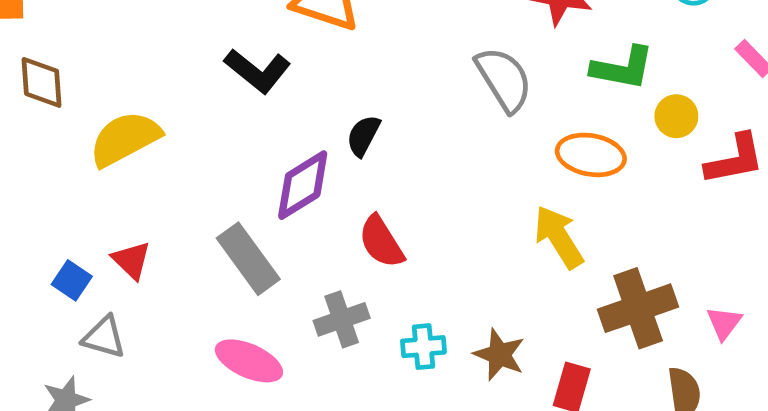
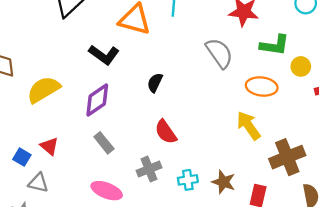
purple diamond: (303, 185) -> (97, 100), moved
gray rectangle: (248, 259) -> (104, 143), size x0.7

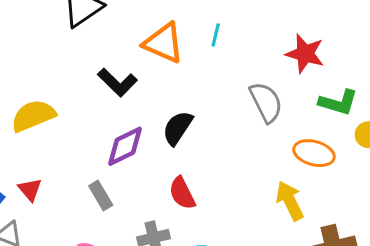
black semicircle: (155, 83) -> (178, 128), size x1.4
purple diamond: (97, 100) -> (125, 146), moved

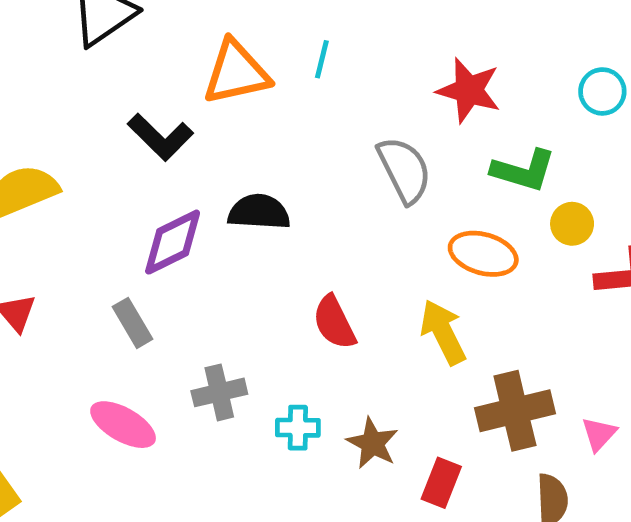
orange triangle: (164, 43) -> (236, 72), turned -36
black semicircle: (178, 128) -> (259, 212), turned 60
red semicircle: (182, 193) -> (334, 322), moved

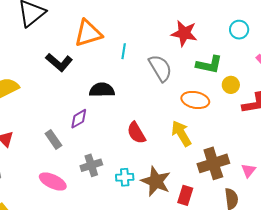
cyan line: (322, 59) -> (124, 51), moved
purple diamond: (173, 242) -> (79, 119), moved, size x0.7
brown star: (373, 443) -> (156, 181), size x1.4

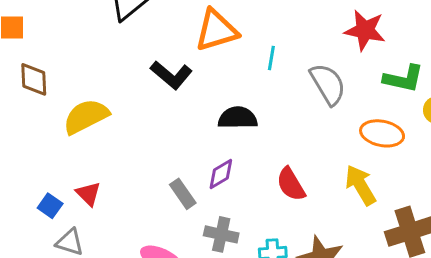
purple diamond: (79, 119) -> (221, 174), moved
gray rectangle: (53, 139) -> (183, 194), moved
gray cross: (91, 165) -> (221, 234), turned 30

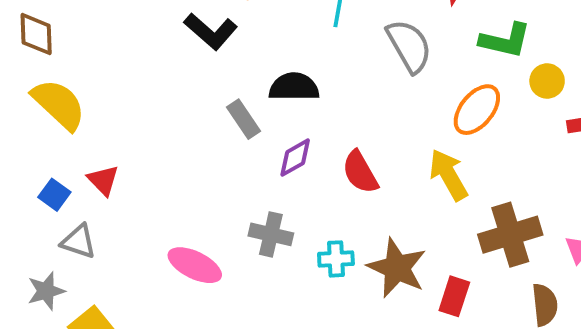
yellow semicircle: (86, 116) -> (59, 104), moved, turned 69
orange ellipse: (382, 133) -> (477, 110), turned -63
purple diamond: (221, 174) -> (295, 158), moved
gray rectangle: (183, 194) -> (243, 119), moved

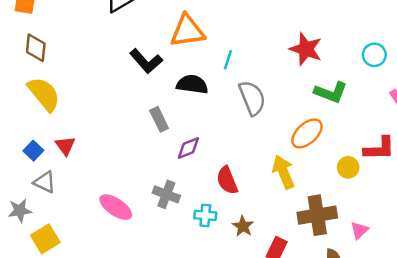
gray semicircle: (409, 46) -> (252, 98), moved
yellow circle: (547, 81) -> (348, 167), moved
black semicircle: (294, 87) -> (192, 84), moved
red semicircle: (360, 172) -> (227, 180), moved
brown star: (397, 268) -> (243, 226), size x0.6

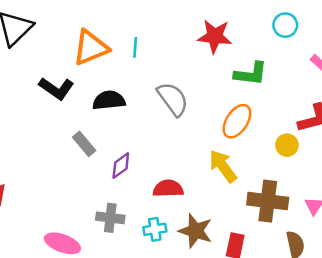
cyan line: (228, 60) -> (135, 47), moved
red semicircle: (227, 180) -> (168, 188), turned 124
brown cross: (317, 215) -> (268, 201), turned 30
brown star: (243, 226) -> (196, 231), size x1.5

